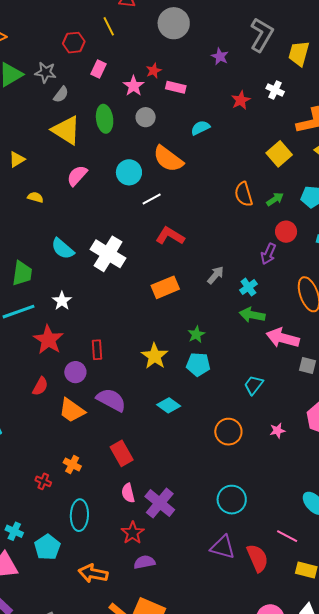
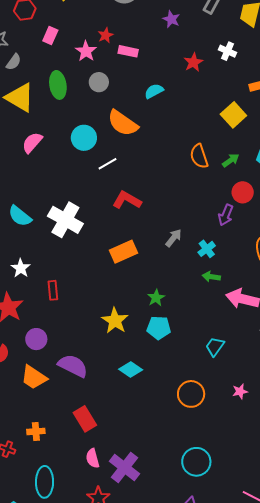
green arrow: (252, 315) -> (211, 277), size x0.7
red rectangle: (97, 350) -> (53, 290), moved
orange cross: (72, 464) -> (36, 431), turned -30

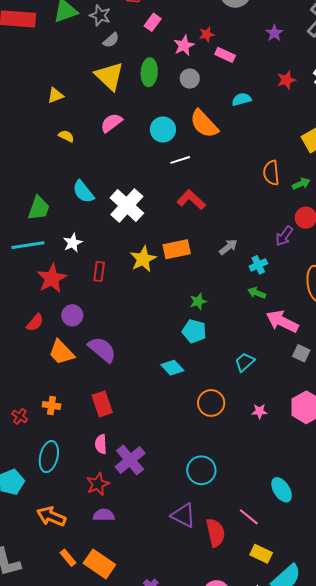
yellow star: (115, 321) -> (143, 259), moved
cyan diamond: (131, 369) -> (172, 368), moved

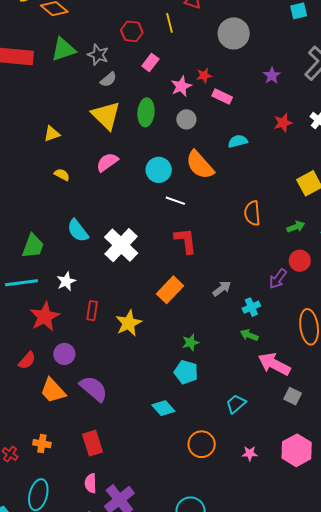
white line: (180, 160) -> (175, 201), turned 36
orange semicircle: (271, 173) -> (252, 213), moved
red L-shape: (191, 200) -> (185, 241), turned 40
orange rectangle: (177, 249) -> (170, 290), turned -36
yellow star: (143, 259) -> (129, 323), moved

